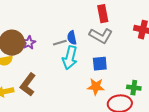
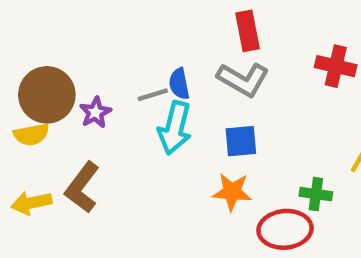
purple star: (29, 43) -> (95, 112), moved

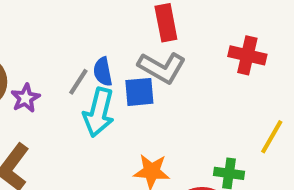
gray line: (153, 95) -> (78, 82), turned -40
blue square: (241, 141) -> (139, 92), moved

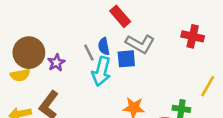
red rectangle: (166, 23) -> (120, 16), moved, turned -30
gray line: (78, 82) -> (89, 53), turned -60

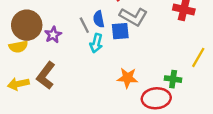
cyan arrow: (101, 71) -> (96, 43), size x0.7

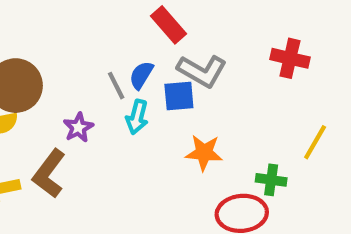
blue semicircle: (99, 19) -> (141, 75), turned 42
purple star: (53, 35) -> (78, 127), moved
orange star: (127, 78) -> (204, 153), moved

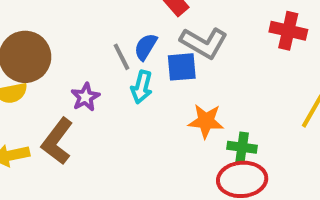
green cross: (271, 180) -> (242, 147), moved

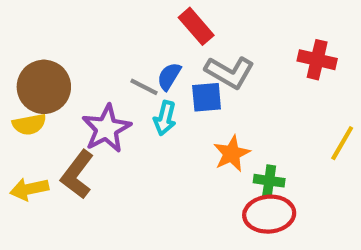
gray line: (122, 57) -> (144, 87), turned -36
purple star: (85, 97) -> (106, 129), size x1.6
orange star: (206, 121) -> (232, 154), turned -30

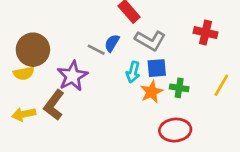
blue square: (207, 97) -> (157, 68), moved
cyan arrow: (165, 118) -> (133, 72), moved
green cross: (269, 181) -> (179, 88), moved

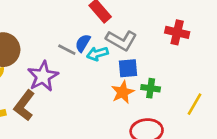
cyan arrow: (133, 72) -> (97, 54), moved, turned 60
yellow line: (221, 85) -> (194, 104), moved

